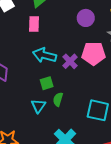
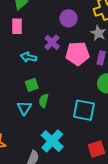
cyan arrow: (44, 55) -> (29, 57), size x0.7
purple cross: (70, 61) -> (52, 42), moved

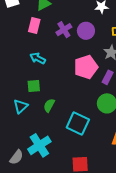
purple cross: (52, 42) -> (64, 30), moved
pink pentagon: (77, 54) -> (86, 67), turned -30
green semicircle: (44, 101) -> (49, 105), moved

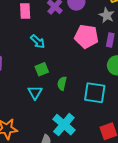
cyan arrow: (38, 58) -> (38, 42), turned -147
pink pentagon: (86, 67) -> (86, 36), turned -30

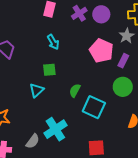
green semicircle: (62, 83) -> (75, 90), moved

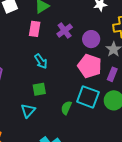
purple circle: (101, 14) -> (91, 39), moved
cyan square: (94, 107) -> (88, 97), moved

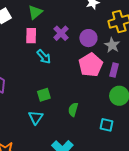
cyan arrow: (41, 61) -> (44, 57), moved
pink pentagon: (90, 66) -> (91, 65), turned 30
cyan square: (88, 97) -> (106, 125), moved, size x0.6

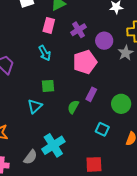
cyan arrow: (44, 57) -> (45, 53), moved
pink pentagon: (91, 65) -> (85, 62), moved
purple rectangle: (114, 70) -> (91, 94), moved

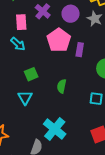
pink rectangle: (49, 25) -> (21, 22), moved
purple rectangle: (91, 94) -> (80, 50), moved

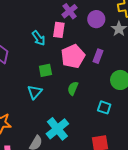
pink rectangle: (21, 22) -> (59, 30), moved
pink pentagon: (59, 40) -> (73, 56), moved

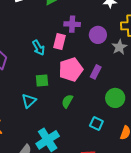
purple cross: (70, 11) -> (72, 24), turned 35

